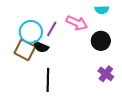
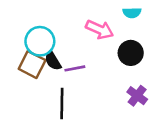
purple line: (52, 29) -> (75, 68), moved, turned 49
black semicircle: (41, 47) -> (53, 61), turned 35

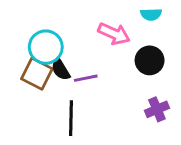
purple cross: (137, 96) -> (157, 109), turned 30

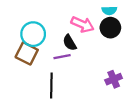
black circle: (150, 60) -> (110, 28), moved
black semicircle: (61, 69) -> (70, 43), moved

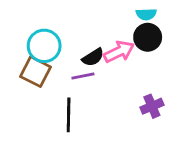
pink arrow: (82, 24) -> (119, 52), moved, turned -50
black semicircle: (70, 43) -> (93, 57), turned -91

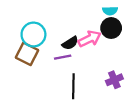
black line: (69, 115) -> (73, 86), moved

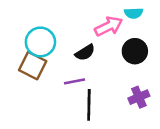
black circle: (111, 28) -> (135, 51), moved
pink arrow: (90, 39) -> (109, 26), moved
purple line: (63, 57) -> (75, 81), moved

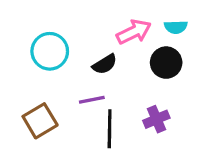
cyan semicircle: (134, 13) -> (176, 27), moved
brown square: (33, 66) -> (40, 121), moved, turned 32
purple cross: (139, 97) -> (156, 119), moved

